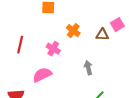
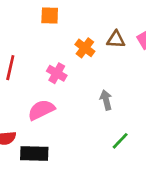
brown triangle: (102, 35) -> (116, 39), moved

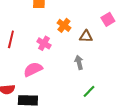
brown triangle: (116, 39) -> (86, 36), moved

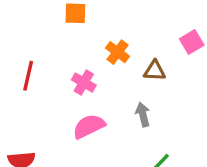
pink semicircle: (33, 69) -> (89, 126), moved

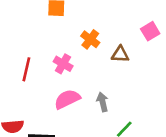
red line: (28, 76) -> (26, 69), moved
gray arrow: (143, 115) -> (103, 102), moved

